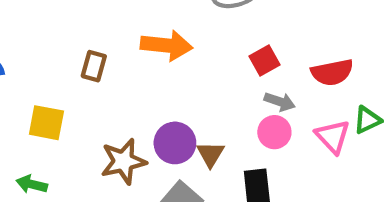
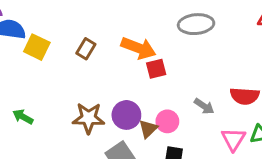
red square: (264, 60) -> (156, 69), moved
yellow square: (46, 123) -> (37, 47), moved
pink circle: (274, 132) -> (167, 121), moved

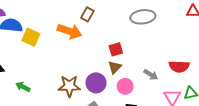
orange arrow: (138, 48) -> (70, 31), moved
brown rectangle: (86, 49) -> (87, 14), moved
brown triangle: (148, 129) -> (115, 67), moved

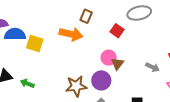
red square: (116, 49) -> (117, 31), moved, turned -32
pink circle: (125, 86) -> (109, 58), moved
green arrow: (23, 87) -> (27, 83), moved

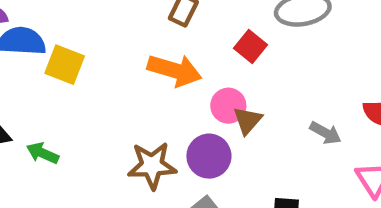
orange arrow: (71, 34) -> (175, 70), moved

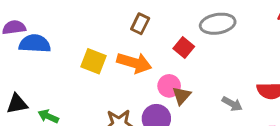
yellow square: (65, 65) -> (93, 61), moved

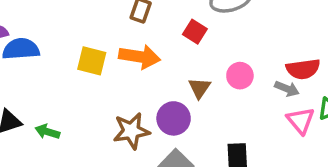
pink circle: (169, 86) -> (240, 76), moved
gray arrow: (232, 104) -> (287, 89), moved

